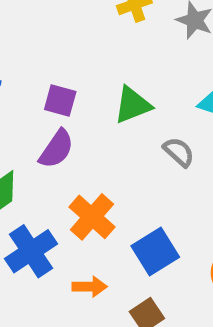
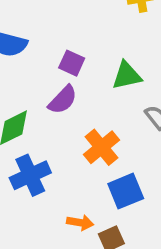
orange cross: (92, 217) -> (102, 147), moved
orange arrow: (90, 287) -> (80, 223), moved

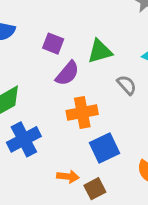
purple semicircle: (63, 100) -> (67, 73), moved
orange cross: (102, 147) -> (82, 113), turned 32

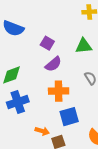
green triangle: (100, 51) -> (84, 46), moved

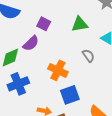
purple semicircle: (53, 64) -> (31, 43), moved
orange cross: (59, 91) -> (58, 70), turned 30

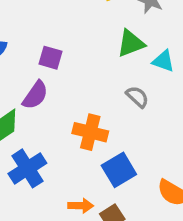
green triangle: (80, 24) -> (131, 43), moved

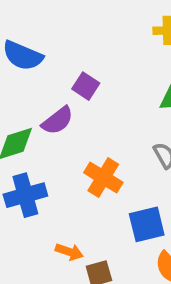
blue square: (119, 170) -> (147, 224), moved

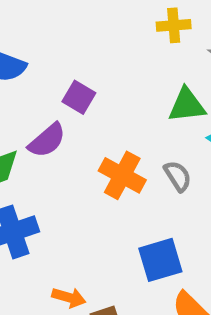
orange cross: (103, 178) -> (122, 175), moved

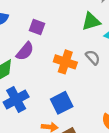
blue square: (160, 260) -> (62, 103), moved

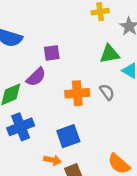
purple square: (37, 27) -> (52, 53), turned -35
orange cross: (65, 62) -> (77, 93), turned -30

